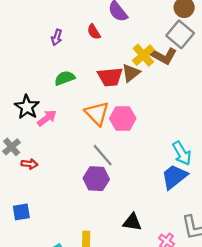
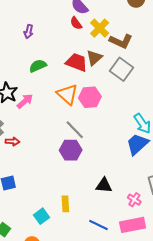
red semicircle: (94, 32) -> (76, 23), moved
gray square: (180, 34) -> (121, 69), moved
yellow cross: (143, 55) -> (100, 28), moved
red trapezoid: (110, 77) -> (77, 62), turned -150

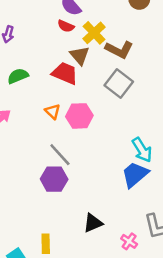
red semicircle: (76, 23) -> (66, 26), turned -32
brown triangle: (94, 58) -> (80, 55), moved, turned -30
orange triangle: (67, 94) -> (53, 111), size x0.6
black triangle: (104, 185) -> (93, 223), turned -30

